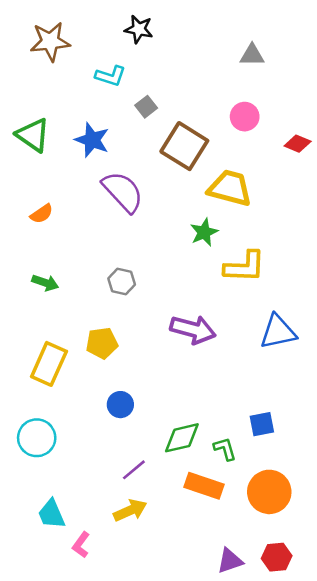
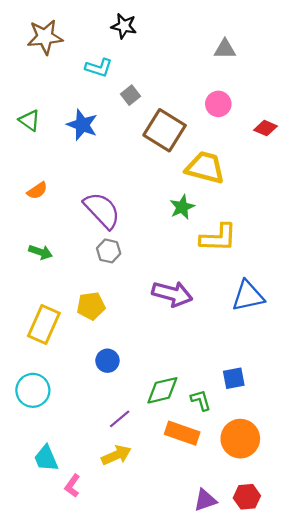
green triangle: (33, 135) -> (30, 120), size x0.7
purple semicircle: (123, 192) -> (102, 210), moved

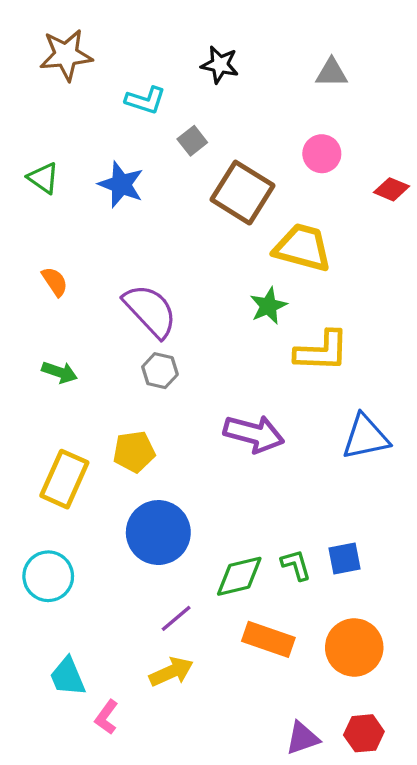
black star: (124, 26) -> (220, 65), moved
orange semicircle: (37, 191) -> (55, 282), turned -90
blue circle: (107, 361) -> (158, 533), size x1.8
green L-shape: (201, 400) -> (296, 565), moved

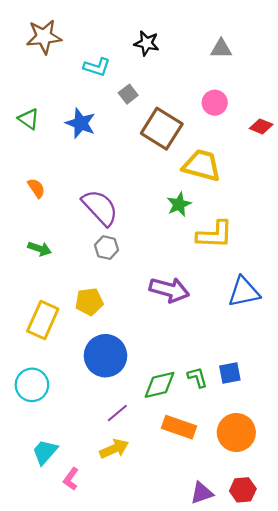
cyan trapezoid: (68, 677) -> (45, 452), turned 64

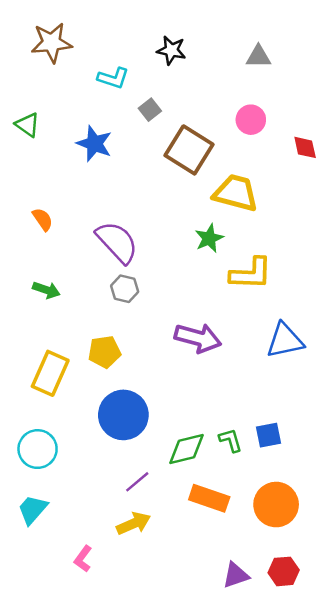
green triangle: (29, 119) -> (27, 125), moved
red diamond: (261, 126) -> (305, 147), turned 55
cyan trapezoid: (45, 452) -> (33, 510), moved

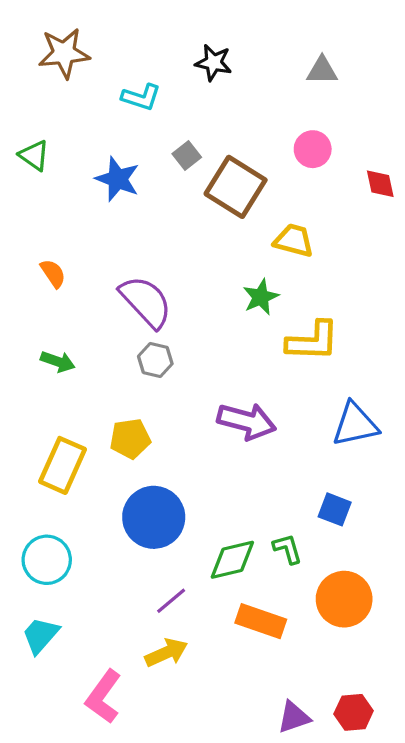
gray square: (150, 110) -> (187, 155), moved
yellow trapezoid: (236, 193) -> (294, 240), size x0.7
blue square: (268, 435) -> (335, 509), moved, turned 32
orange circle: (276, 505) -> (344, 599), moved
pink L-shape: (83, 559) -> (103, 697), size x1.6

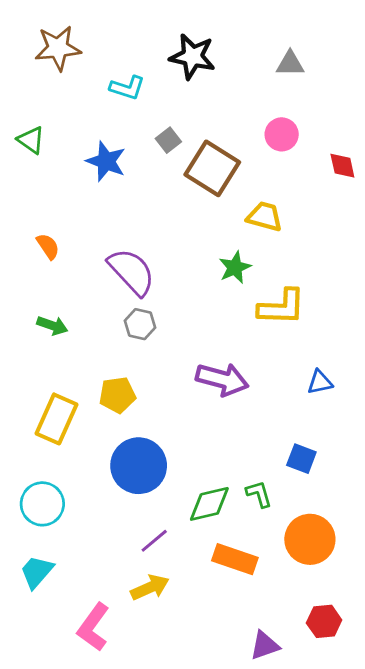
black star: (214, 63) -> (192, 57), size x1.4
blue triangle: (355, 424) -> (320, 382), size x0.6
red hexagon: (354, 712) -> (324, 621), moved

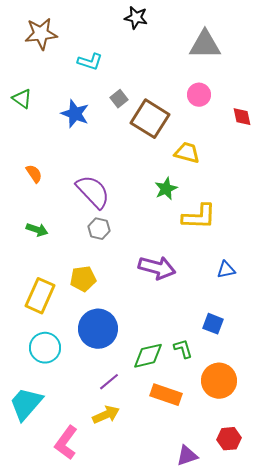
black star: (192, 57) -> (136, 18), moved, size x0.7
gray triangle: (290, 64) -> (205, 45), size x1.6
cyan circle: (42, 504) -> (45, 348), moved
cyan trapezoid: (37, 572) -> (26, 404), size x1.4

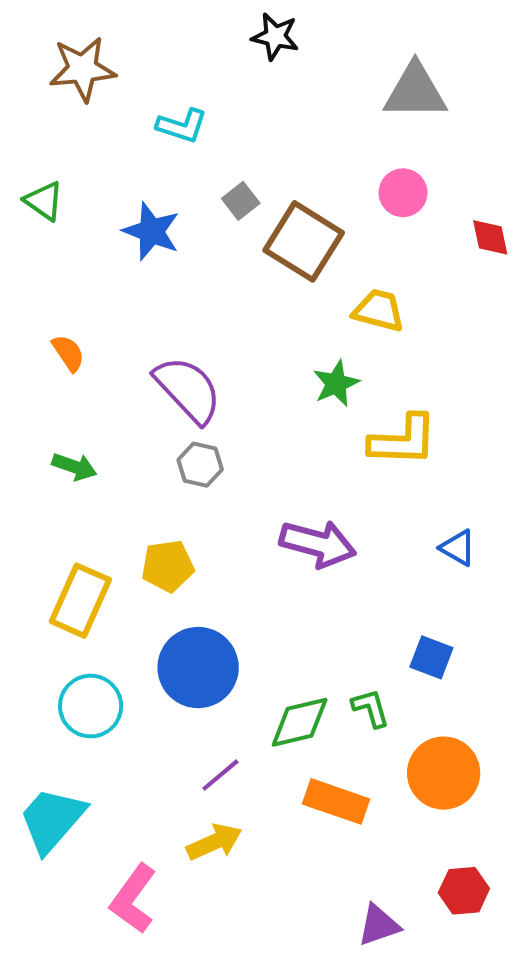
blue triangle: (226, 270) -> (458, 548), turned 42

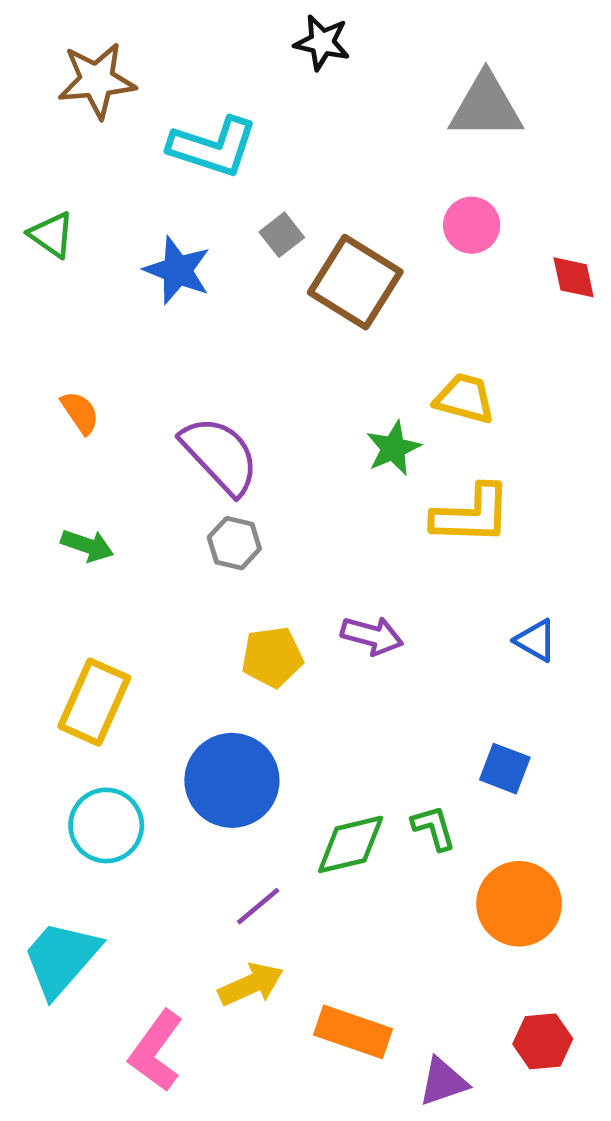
cyan L-shape: (182, 126) -> (213, 147), size x1.5
yellow trapezoid: (379, 310) -> (464, 398), moved
purple arrow: (318, 544) -> (372, 636), size x0.7
yellow pentagon: (168, 566) -> (272, 657), moved
orange rectangle: (336, 801) -> (353, 1032), moved

